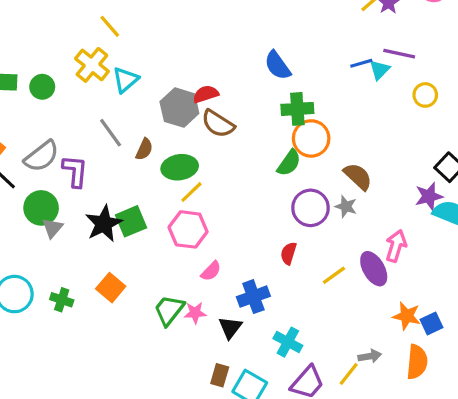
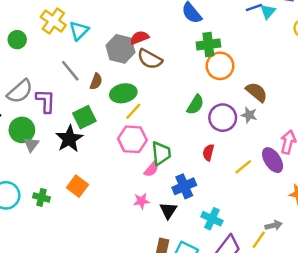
green semicircle: (289, 163) -> (195, 105), moved
green square: (131, 221) -> (84, 117), moved
green trapezoid: (169, 310) -> (161, 153), moved, turned 140

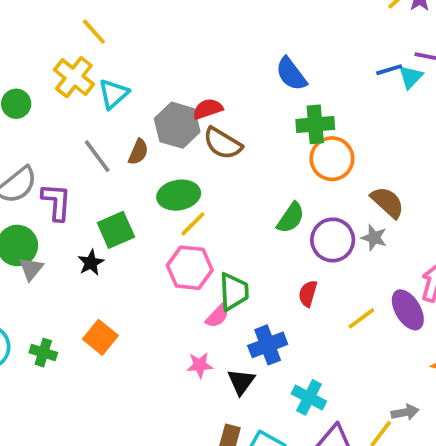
brown semicircle: (96, 81) -> (138, 152), moved
black star: (69, 139) -> (91, 263), size x0.6

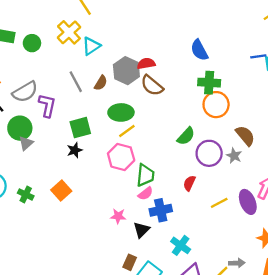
black star: (91, 263) -> (75, 150), moved
pink semicircle: (217, 316) -> (146, 194), moved

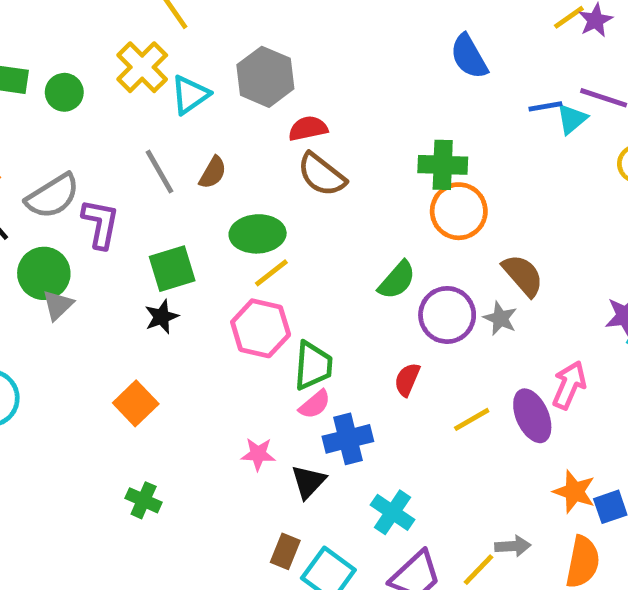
blue semicircle: (199, 50) -> (469, 57), moved
gray hexagon: (126, 71) -> (265, 77), moved
green cross: (26, 195) -> (144, 500), moved

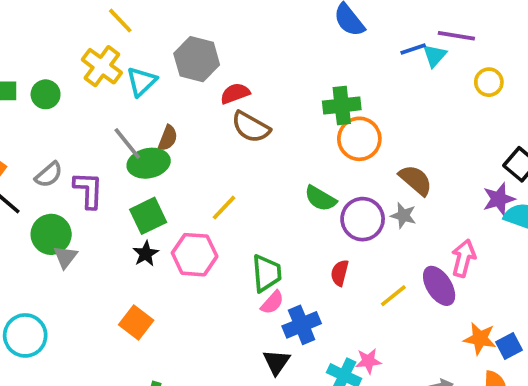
gray semicircle: (53, 196) -> (49, 175), size x0.7
green ellipse: (258, 234) -> (149, 163), moved
green semicircle: (397, 280) -> (320, 198), turned 88
pink hexagon: (261, 328) -> (195, 255), moved
pink star: (258, 454) -> (368, 361), moved

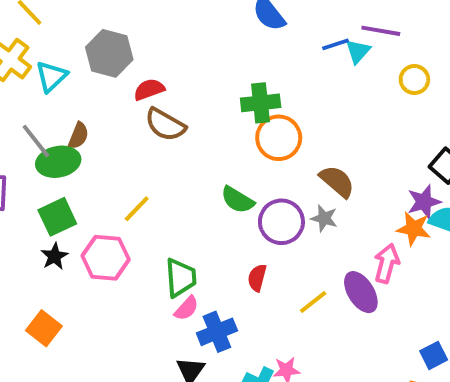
orange star: (480, 339) -> (414, 229), moved

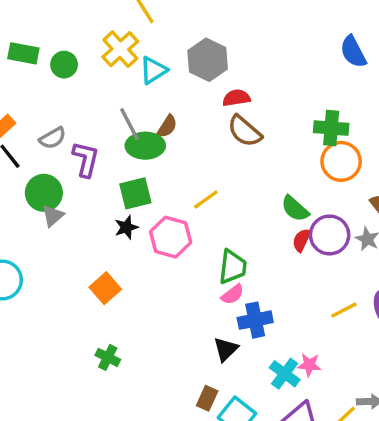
red semicircle: (257, 278) -> (302, 240), moved

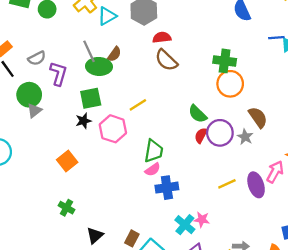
black triangle: (226, 349) -> (95, 235), moved

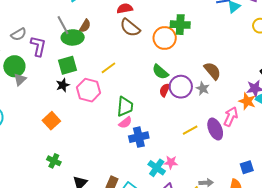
orange circle: (230, 84) -> (165, 38), moved

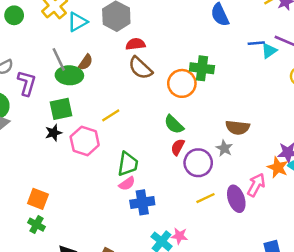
brown semicircle: (212, 71) -> (238, 127), turned 132
purple circle: (181, 87) -> (198, 163), moved
orange square: (51, 121) -> (38, 199), moved, turned -30

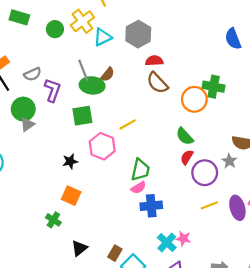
green circle: (14, 15) -> (55, 29), moved
black star: (54, 133) -> (70, 161), moved
orange square: (38, 199) -> (71, 196), moved

